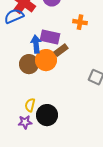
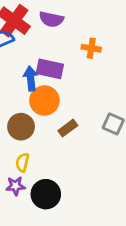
brown rectangle: (61, 50) -> (68, 128), moved
brown circle: (29, 64) -> (21, 127), moved
black circle: (47, 115) -> (46, 194), moved

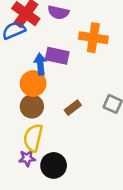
orange cross: (91, 48) -> (93, 38), size x1.6
orange circle: (44, 101) -> (33, 84), moved
yellow semicircle: (22, 162) -> (33, 138), size x1.6

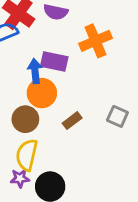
orange cross: (93, 38) -> (95, 41), turned -32
orange circle: (33, 84) -> (42, 93), moved

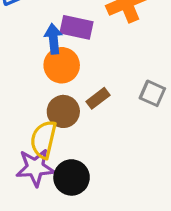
brown circle: (25, 119) -> (63, 111), moved
purple star: (20, 178) -> (35, 168), size x1.6

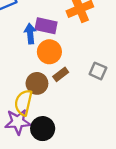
orange circle: (62, 65) -> (49, 52), moved

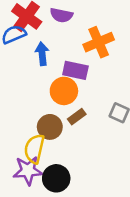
purple rectangle: (46, 26) -> (75, 70), moved
blue arrow: (30, 34) -> (42, 54), moved

